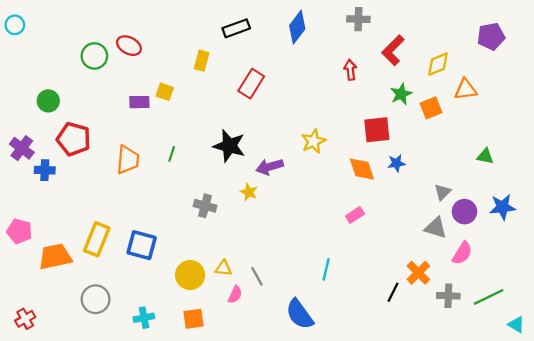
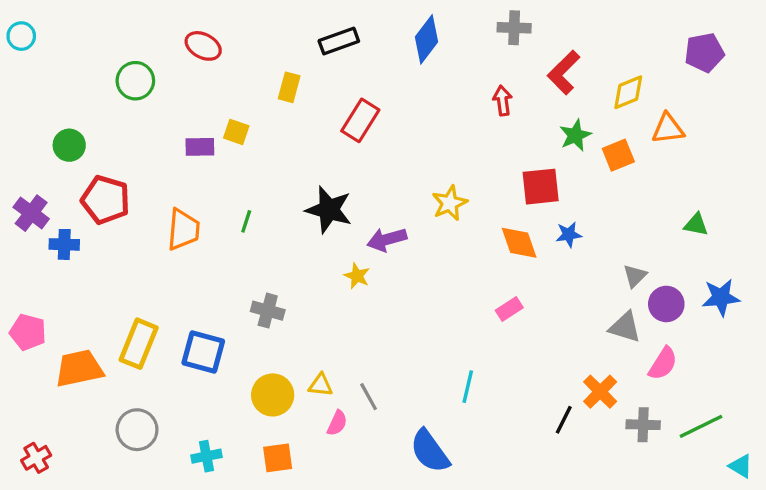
red ellipse: (129, 46) -> (203, 46), moved
gray cross: (205, 206) -> (268, 311), moved

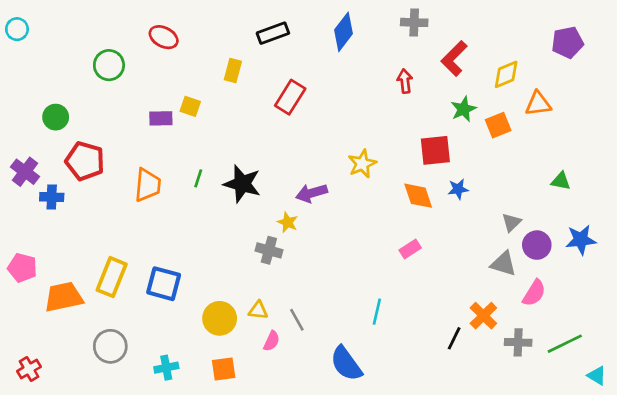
black star: (329, 210) -> (242, 184), moved
gray cross: (268, 311) -> (269, 250), moved

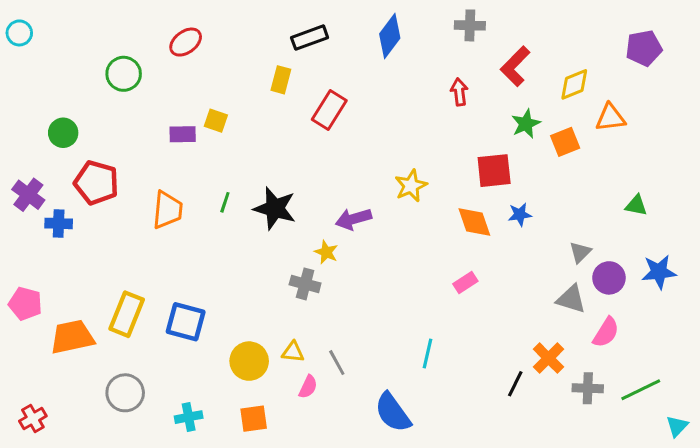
red ellipse: (164, 37) -> (186, 42), turned -64
yellow rectangle: (233, 70) -> (281, 80), moved
cyan triangle: (597, 376) -> (677, 426), turned 42

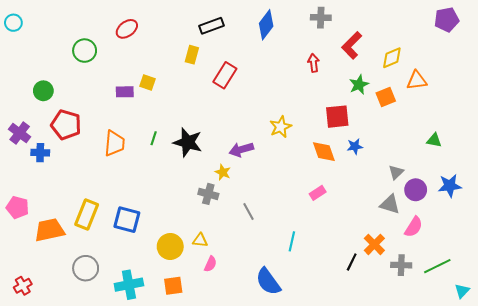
purple pentagon: (644, 48) -> (447, 20), moved
gray line: (337, 363) -> (249, 211), moved
cyan cross: (189, 417) -> (129, 285), size x1.5

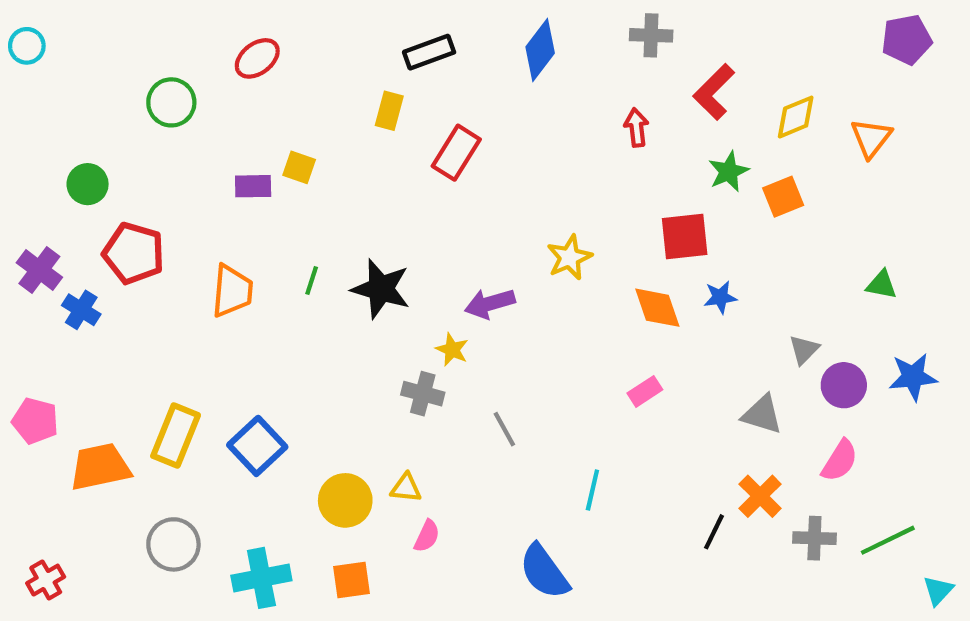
orange triangle: (417, 80) -> (871, 138), moved, turned -45
blue cross: (40, 153) -> (81, 310), turned 30
gray triangle: (390, 204) -> (762, 415), moved
blue square: (127, 220) -> (257, 446), turned 32

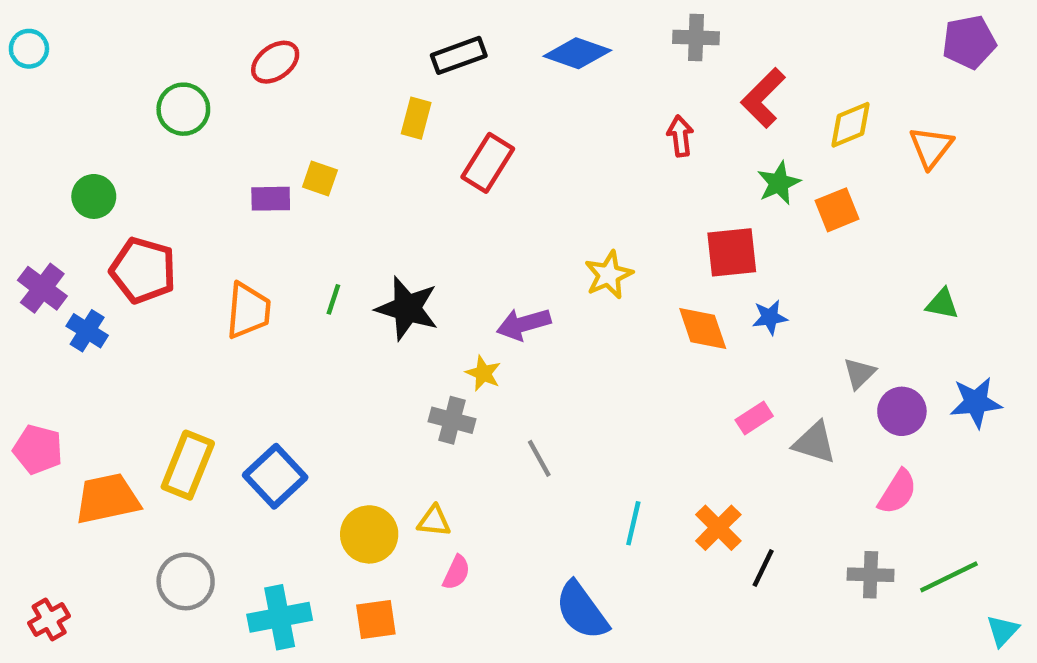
blue diamond: (540, 50) -> (577, 53), turned 72
pink rectangle: (645, 391) -> (754, 418), moved
orange cross: (760, 496) -> (718, 528), moved

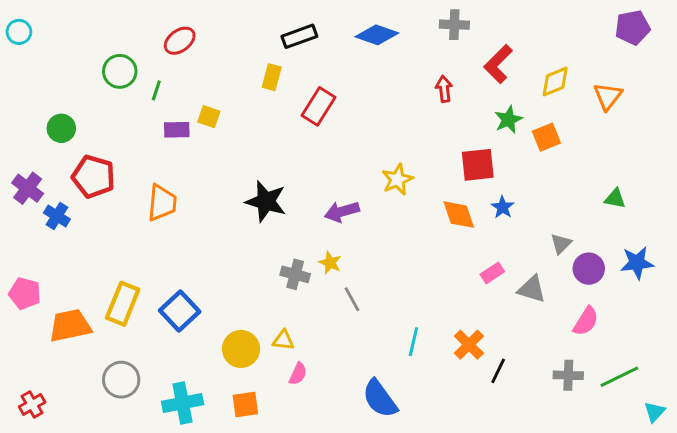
green line: (333, 299) -> (156, 90), moved
blue star: (770, 317) -> (503, 207), turned -30
yellow star: (483, 373) -> (330, 263), moved

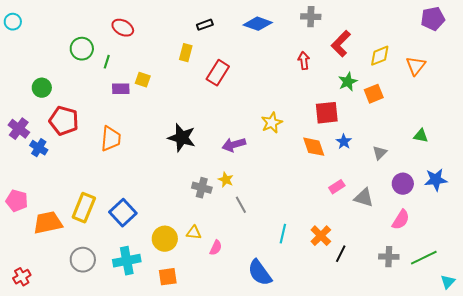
black rectangle: (299, 36) -> (205, 25), size x0.7
red ellipse: (180, 41) -> (123, 28), turned 65
gray triangle: (561, 244) -> (380, 153), moved
pink semicircle: (298, 374) -> (216, 248), moved
cyan cross: (183, 403) -> (127, 261), moved

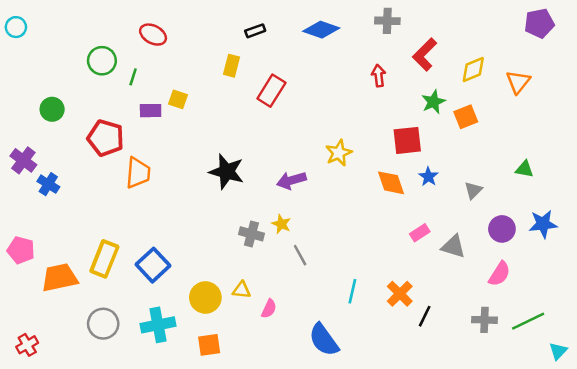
red pentagon: (64, 121) -> (106, 138), moved

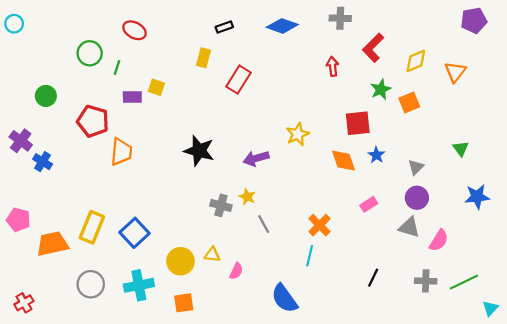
green triangle: (524, 169) -> (461, 148), turned 42
purple circle: (502, 229) -> (417, 198), moved
gray triangle: (453, 246) -> (409, 227), moved
orange cross: (400, 294) -> (319, 225), moved

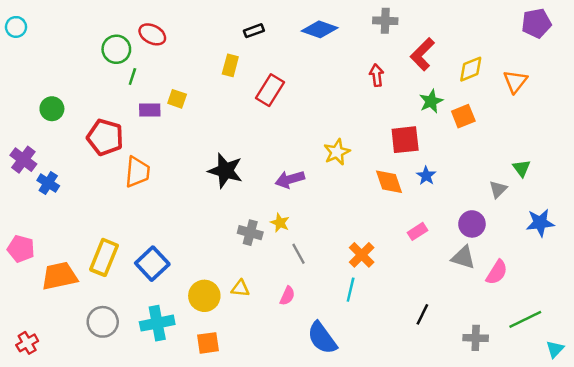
green circle: (90, 53) -> (116, 49), moved
gray triangle: (416, 167) -> (498, 189), moved
pink semicircle: (236, 271) -> (287, 296), moved
gray cross: (426, 281) -> (476, 338), moved

